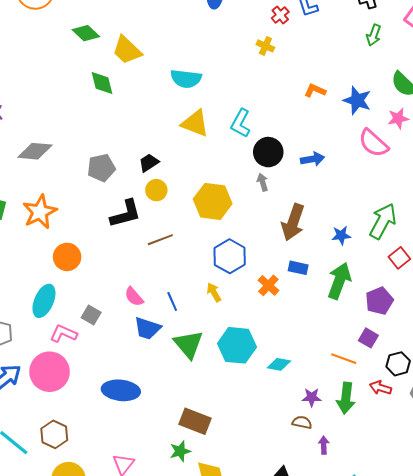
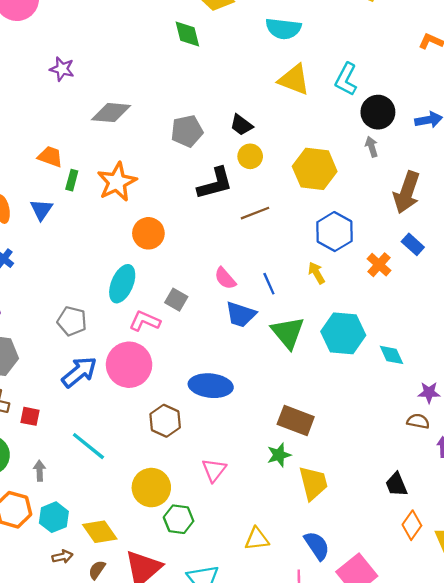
black trapezoid: (149, 163) -> (241, 125), turned -110
blue rectangle: (298, 268) -> (413, 244), turned 30
cyan diamond: (279, 364) -> (391, 355), turned 55
brown hexagon: (54, 434) -> (165, 421), moved

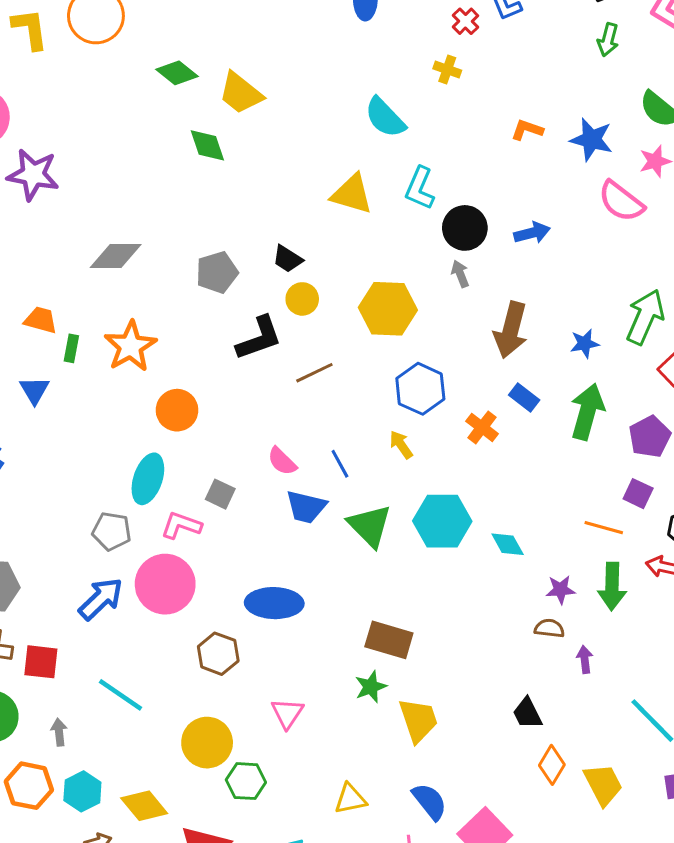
cyan semicircle: (283, 29) -> (385, 118), moved, turned 44
purple star: (62, 69) -> (33, 175), moved, size x1.6
gray pentagon: (72, 321) -> (112, 531), moved
red square: (30, 416) -> (41, 662), size x1.4

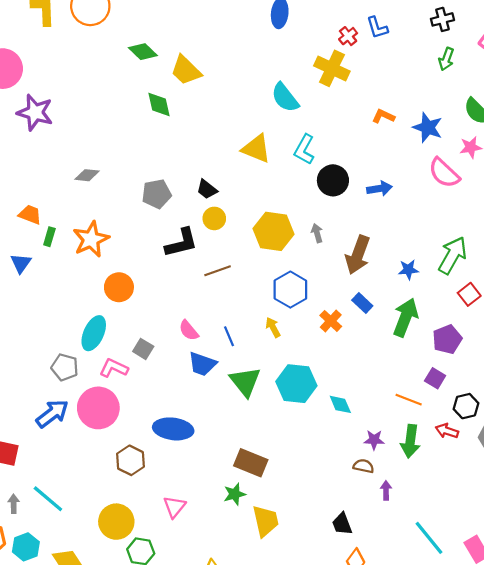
yellow cross: (447, 70) -> (332, 68), size x1.8
gray diamond: (116, 256) -> (87, 175), size x0.7
gray arrow: (460, 274) -> (317, 233), moved
cyan line: (120, 695) -> (48, 499), moved

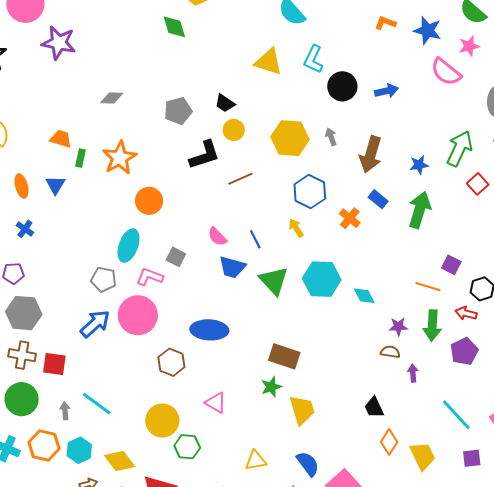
purple pentagon: (447, 339) -> (464, 351), moved
pink triangle: (174, 507) -> (216, 403), turned -35

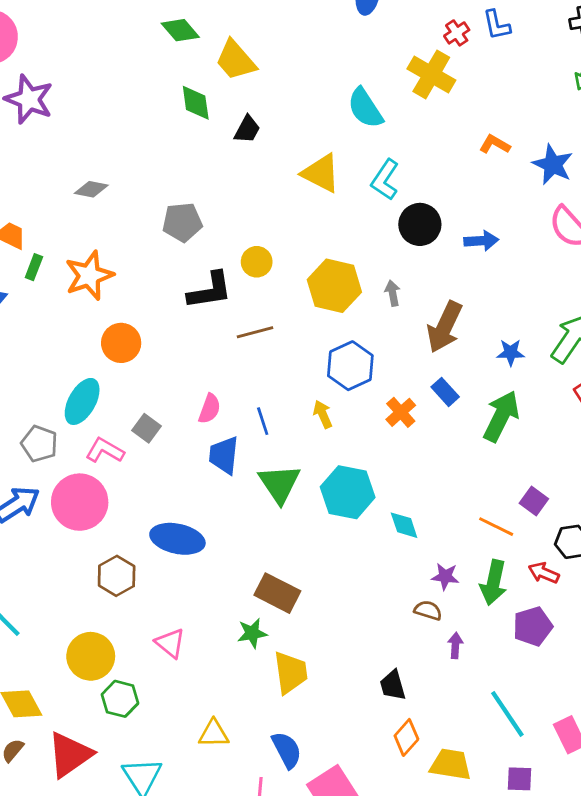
black trapezoid: (225, 103) -> (247, 129), moved, turned -105
pink semicircle: (217, 237) -> (210, 409), turned -125
blue trapezoid: (232, 267) -> (224, 455), turned 72
yellow trapezoid: (423, 456) -> (451, 765), turned -64

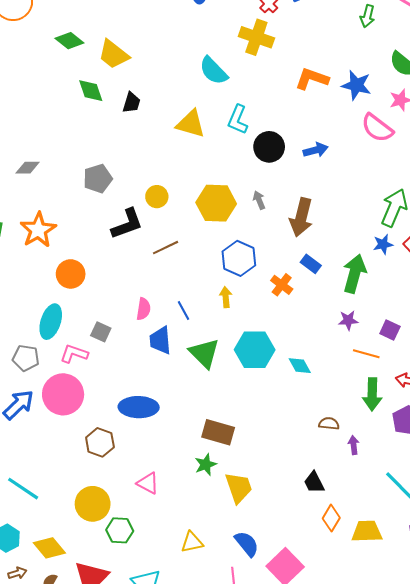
orange L-shape: (495, 144) -> (312, 79), size x1.5
blue star: (511, 352) -> (383, 244), moved
yellow arrow: (323, 414) -> (226, 297), turned 30
purple star: (445, 576) -> (348, 320), moved

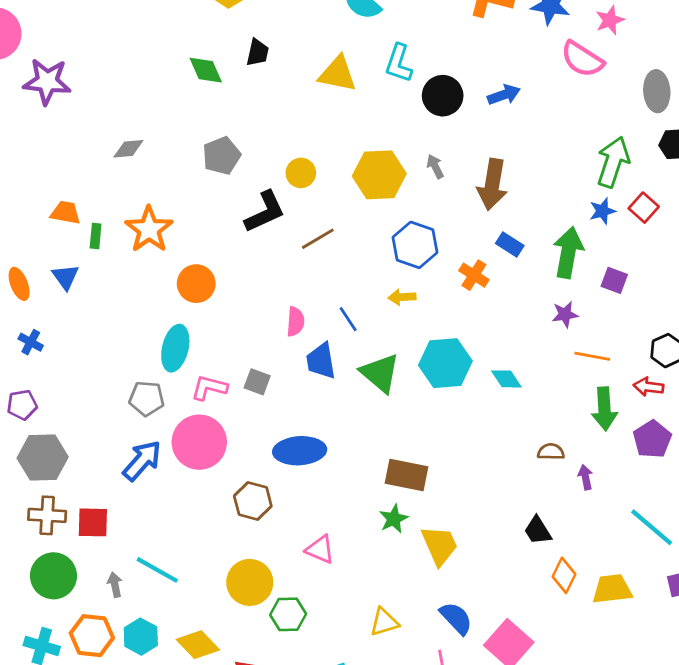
green diamond: (91, 91) -> (206, 70), moved
yellow arrow: (226, 297) -> (402, 297), turned -84
purple square: (390, 330) -> (614, 280), moved
gray square: (101, 332) -> (257, 382), moved

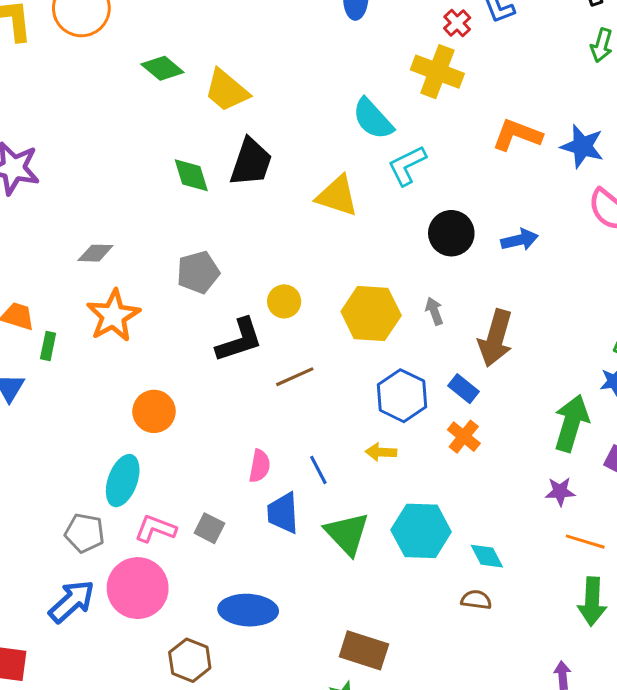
black trapezoid: (258, 53) -> (251, 162), size x1.6
cyan L-shape: (399, 63) -> (407, 165), moved, turned 39
orange star: (149, 229) -> (113, 316), moved
blue rectangle: (510, 245) -> (463, 389), moved
brown semicircle: (551, 452) -> (476, 600), moved

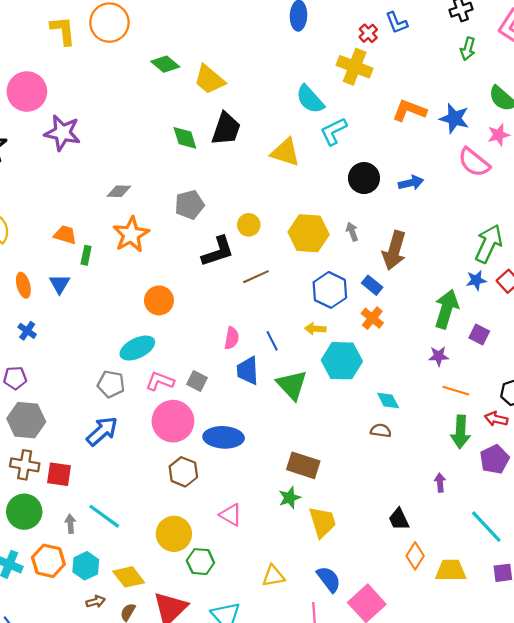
cyan ellipse: (123, 481) -> (137, 348), turned 44
cyan hexagon: (421, 531) -> (342, 361), moved
pink circle: (138, 588) -> (173, 421), moved

